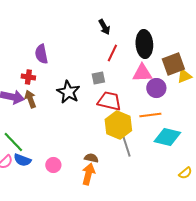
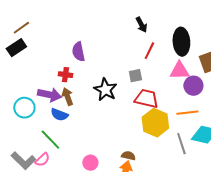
gray line: (126, 146) -> (181, 144), moved
blue semicircle: (22, 160) -> (59, 115), moved

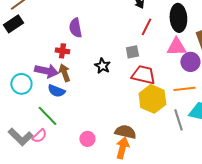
black star: (105, 90) -> (102, 66), size x0.7
brown semicircle: (128, 156) -> (125, 132), size x1.5

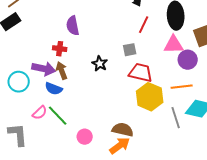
green line: (47, 116) -> (58, 116), moved
pink semicircle: (39, 136) -> (40, 113), moved
gray L-shape: (20, 137) -> (18, 135), turned -140
orange arrow: (122, 148) -> (120, 146), turned 40

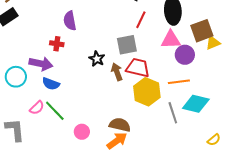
gray square: (130, 50) -> (127, 45), size x1.5
brown arrow: (62, 71) -> (117, 72), moved

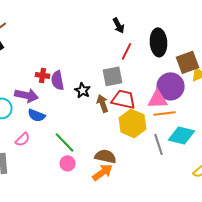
purple semicircle: (70, 21) -> (58, 80), moved
pink triangle: (171, 40) -> (158, 99), moved
purple circle: (185, 55) -> (170, 86), size x1.4
green line: (55, 111) -> (64, 142), moved

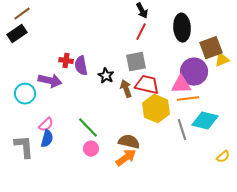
red line: (126, 51) -> (141, 32), moved
blue semicircle: (36, 115) -> (47, 139), moved, turned -96

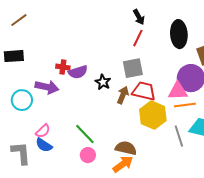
black rectangle: (17, 34) -> (14, 56), moved, turned 30
purple semicircle: (81, 66) -> (78, 72), turned -96
brown arrow: (126, 89) -> (123, 95), turned 42
blue semicircle: (47, 139) -> (44, 145), turned 108

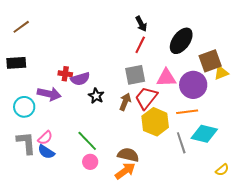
black ellipse: (179, 34) -> (181, 41), turned 40
black star: (103, 82) -> (96, 96), moved
red trapezoid: (144, 91) -> (146, 98), turned -65
pink triangle: (178, 91) -> (166, 78), moved
gray L-shape: (21, 153) -> (26, 143), moved

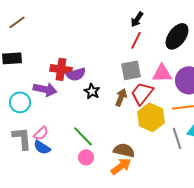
black arrow: (141, 24) -> (137, 19), turned 63
red cross: (65, 74) -> (61, 69), size x1.5

